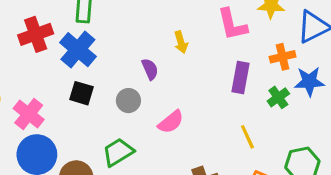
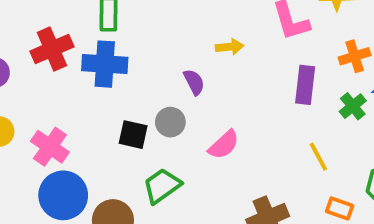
yellow arrow: (181, 42) -> (230, 47), turned -75
blue cross: (78, 50) -> (105, 64), turned -33
black square: (82, 93) -> (133, 135), moved

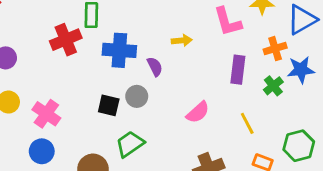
red cross: (52, 49) -> (66, 40), moved
blue cross: (105, 64) -> (119, 50), moved
pink semicircle: (224, 145) -> (198, 112), moved
blue circle: (63, 195) -> (42, 151), moved, size x0.7

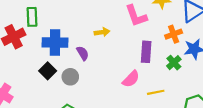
black square: (109, 105) -> (48, 71), moved, turned 35
pink semicircle: (198, 112) -> (131, 79), moved
yellow line: (247, 123) -> (156, 92), turned -70

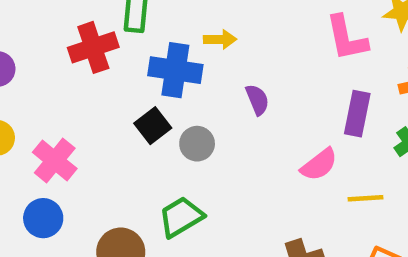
yellow arrow: (102, 32) -> (220, 39), moved
purple semicircle: (83, 53) -> (257, 100), moved

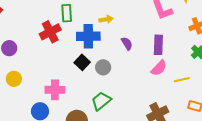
purple rectangle: (357, 114) -> (158, 45), moved
pink cross: (55, 160) -> (55, 90), moved, turned -30

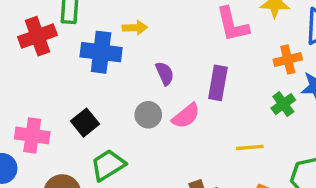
black square: (82, 62) -> (85, 123), moved
gray circle: (103, 67) -> (148, 115), moved
pink semicircle: (159, 68) -> (186, 116), moved

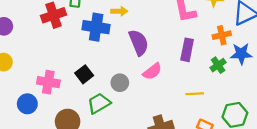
purple semicircle: (165, 73) -> (139, 42), size x1.6
purple rectangle: (218, 83) -> (187, 50), moved
gray circle: (148, 115) -> (120, 83), moved

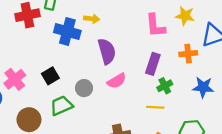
blue star: (241, 54) -> (203, 87), moved
green cross: (218, 65) -> (165, 86), moved
pink cross: (48, 82) -> (15, 79), turned 35

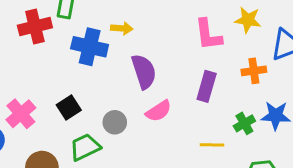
green cross: (165, 86) -> (244, 123), moved

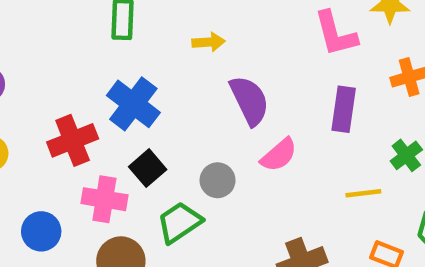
red cross: (35, 26) -> (73, 140), moved
blue cross: (90, 47) -> (133, 104), moved, turned 32
pink cross: (21, 114) -> (104, 199), moved, turned -32

